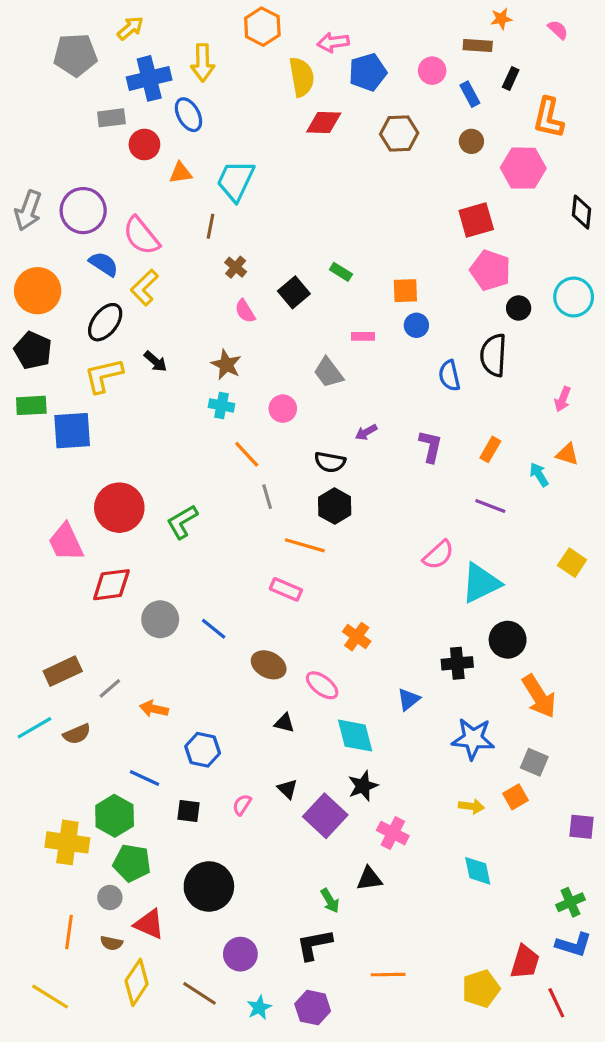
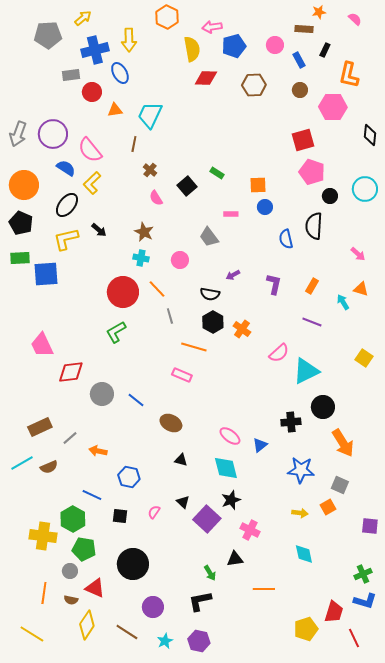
pink arrow: (563, 399) -> (358, 254), turned -70
red circle: (119, 508) -> (123, 292), moved
orange cross: (357, 637) -> (242, 329), moved
pink ellipse: (322, 685) -> (230, 436), moved
orange line: (388, 975) -> (264, 589), moved

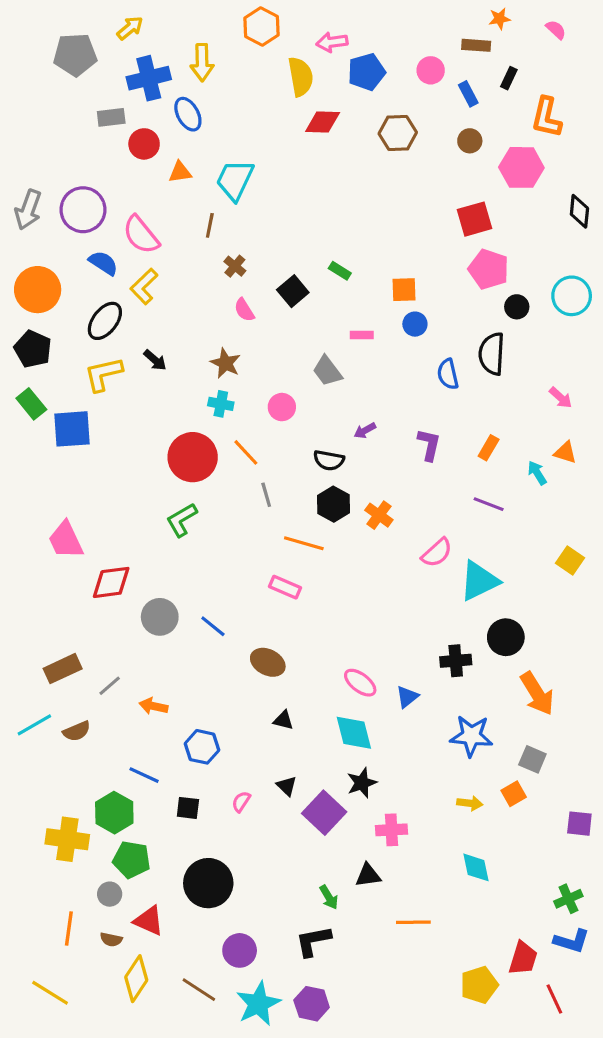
green rectangle: (20, 258) -> (31, 404), turned 54
pink cross: (250, 530) -> (391, 830), turned -30
cyan star: (165, 641) -> (258, 1004), size x1.8

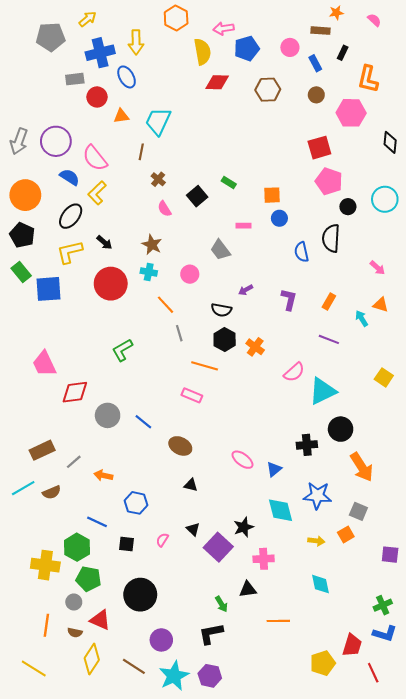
red circle: (193, 457) -> (111, 284), moved
cyan diamond: (354, 733) -> (280, 510), moved

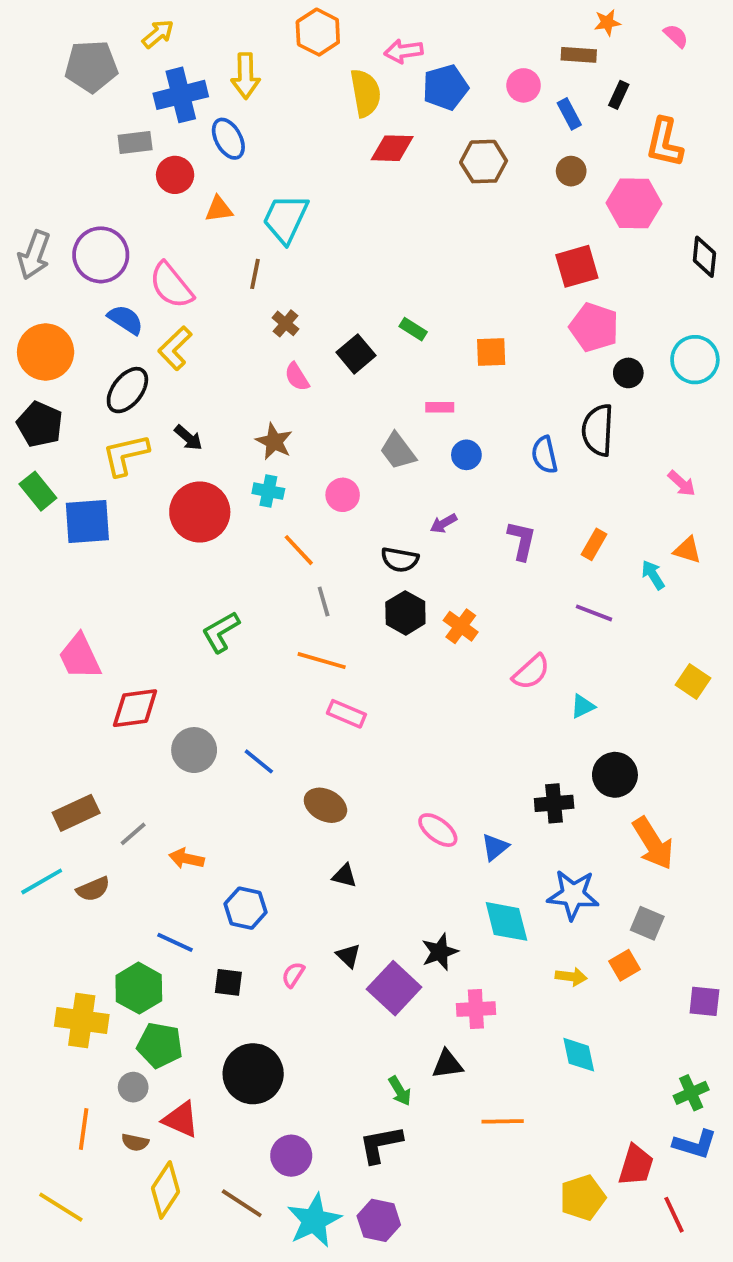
blue circle: (279, 218) -> (466, 455), moved
orange line: (205, 366) -> (322, 661), moved
cyan triangle: (323, 391) -> (583, 706), size x0.5

